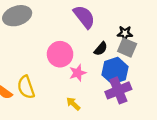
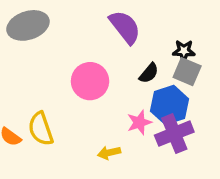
pink star: (78, 73) -> (139, 122), moved
yellow arrow: (73, 104) -> (109, 153), turned -56

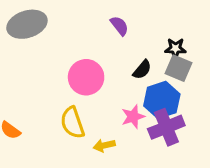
purple semicircle: (125, 27) -> (119, 26), size x0.6
yellow semicircle: (41, 129) -> (72, 123), moved

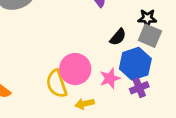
pink circle: (86, 77) -> (75, 69), moved
purple cross: (166, 127) -> (139, 88), size x0.6

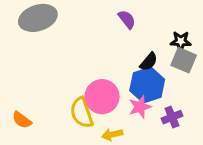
blue hexagon: (135, 64) -> (147, 85), moved

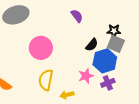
blue hexagon: (147, 85) -> (105, 61), moved
pink circle: (102, 97) -> (41, 48), moved
yellow semicircle: (82, 113) -> (46, 80), turned 30

